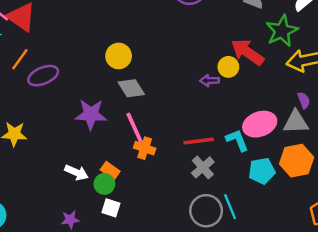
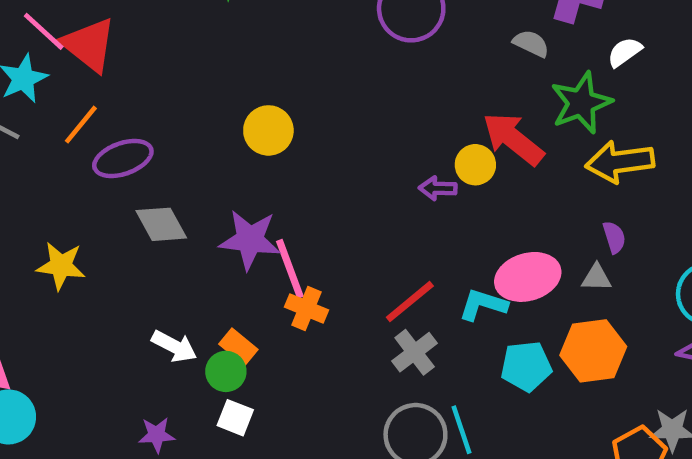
gray diamond: (131, 88) -> (161, 224), moved
purple star: (91, 114) -> (250, 240), moved
gray triangle: (296, 122) -> (596, 278), size x0.6
cyan L-shape: (237, 140) -> (483, 305), turned -55
red line: (199, 141) -> (410, 302), turned -36

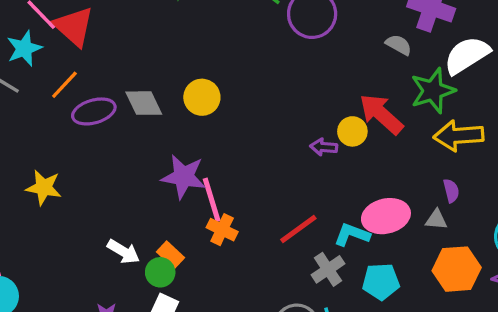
white semicircle: (625, 52) -> (467, 55), size x1.8
gray diamond: (161, 224) -> (144, 103), moved
orange hexagon: (593, 351) -> (457, 269), moved
gray cross: (415, 352) -> (328, 269), moved

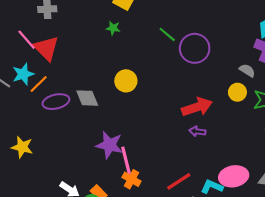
cyan star: (24, 48) -> (23, 74), moved
yellow circle: (202, 97) -> (126, 81), moved
red arrow: (381, 114) -> (197, 107), moved, turned 116
yellow circle: (352, 131) -> (237, 92), moved

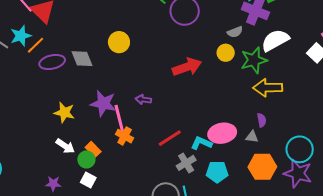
gray semicircle: (247, 70) -> (235, 32), turned 126
purple arrow: (197, 131) -> (143, 100), moved
yellow star: (22, 147) -> (64, 113), moved

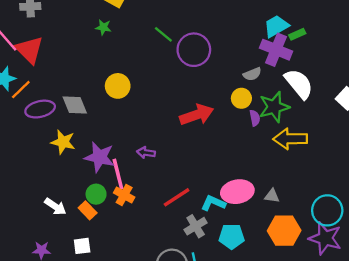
white semicircle: (275, 40) -> (299, 84), turned 80
yellow star: (64, 113) -> (63, 142), moved
purple semicircle: (262, 120) -> (255, 118), moved
green circle: (86, 159) -> (96, 194), moved
white square: (88, 180) -> (82, 246), turned -35

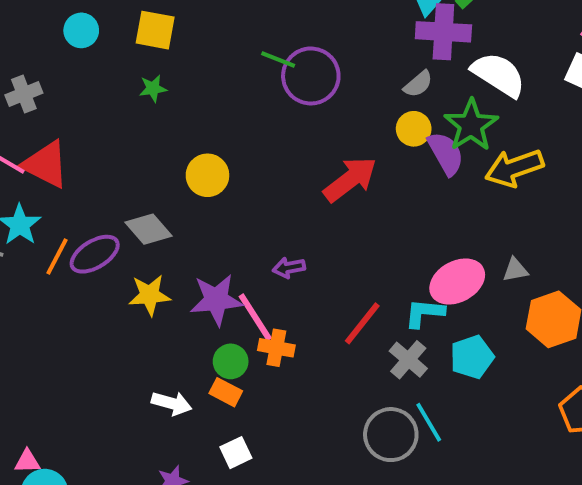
green line: (163, 34) -> (278, 59), moved
orange line: (21, 90) -> (57, 256), moved
purple semicircle: (255, 118) -> (446, 153), size x1.6

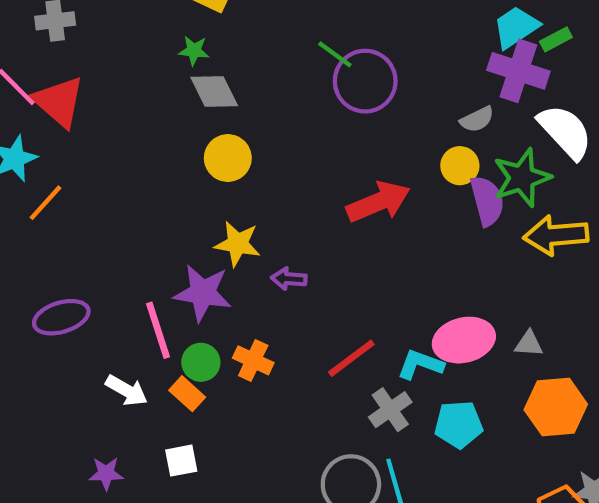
gray diamond: (148, 229) -> (214, 92), moved
purple ellipse: (95, 254) -> (61, 317), moved
yellow star: (149, 295) -> (238, 244), moved
pink line: (255, 317) -> (158, 330), moved

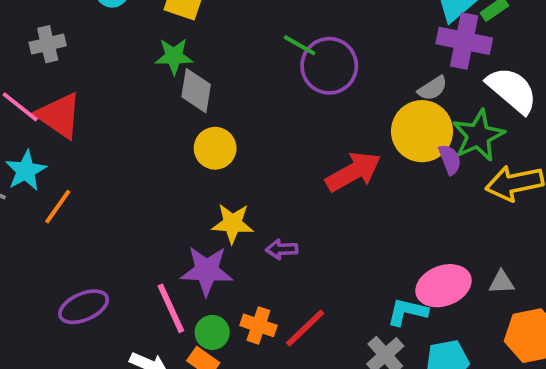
green star: (194, 51) -> (174, 56), size x1.4
gray diamond: (214, 92) -> (196, 91), turned 42
yellow circle: (460, 166) -> (422, 131), size x1.8
purple semicircle: (487, 201) -> (450, 160), size x0.7
red line: (351, 358) -> (305, 328), moved

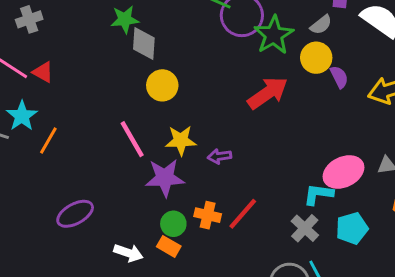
red triangle: (59, 116) -> (43, 72), size x0.6
yellow circle: (422, 131) -> (316, 58), size x0.7
green star: (478, 136) -> (274, 35), moved
pink line: (171, 308) -> (132, 139), moved

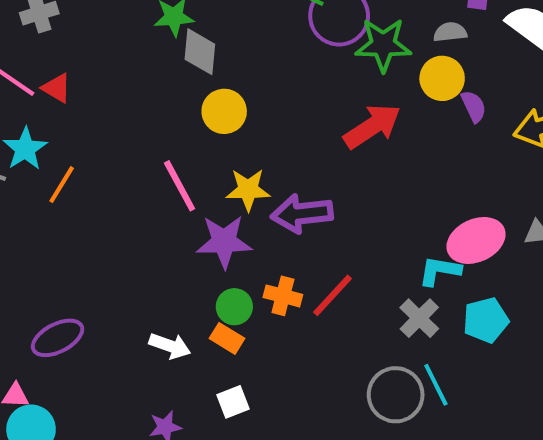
gray semicircle: (321, 25) -> (450, 32), turned -150
green star: (274, 35) -> (383, 45), turned 30
purple arrow: (220, 156) -> (302, 214), size x1.8
purple ellipse: (75, 214) -> (58, 338), moved

